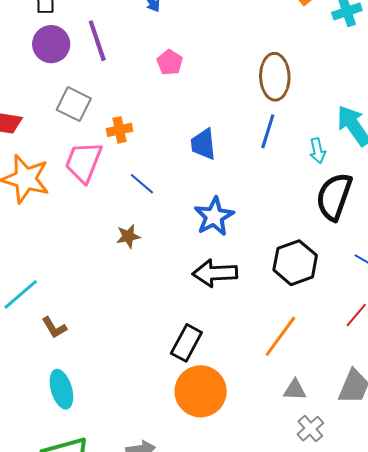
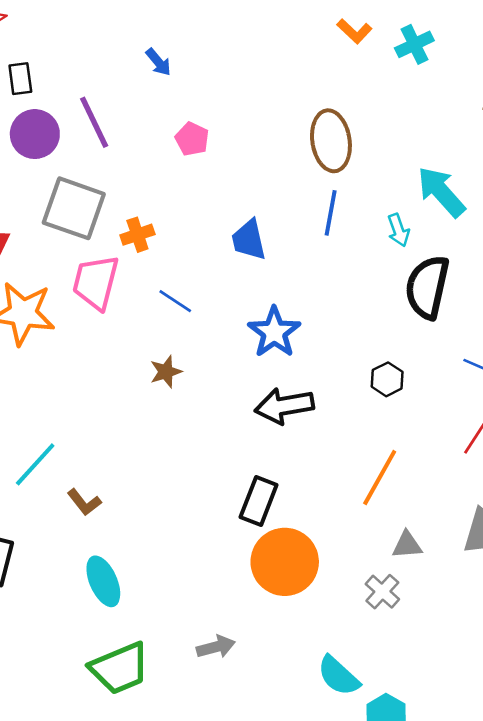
gray square: (74, 104) -> (74, 208), size x1.4
black hexagon: (295, 263) -> (387, 379), size x0.6
gray cross: (310, 429) -> (382, 592), moved

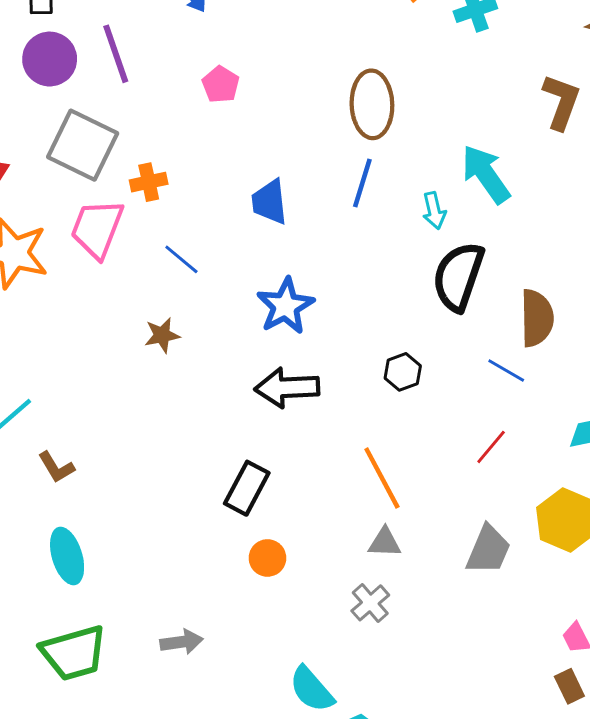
orange line: (380, 477) -> (382, 478), turned -64
gray triangle: (407, 545) -> (385, 542), moved
orange circle: (285, 562) -> (267, 558), size x0.5

